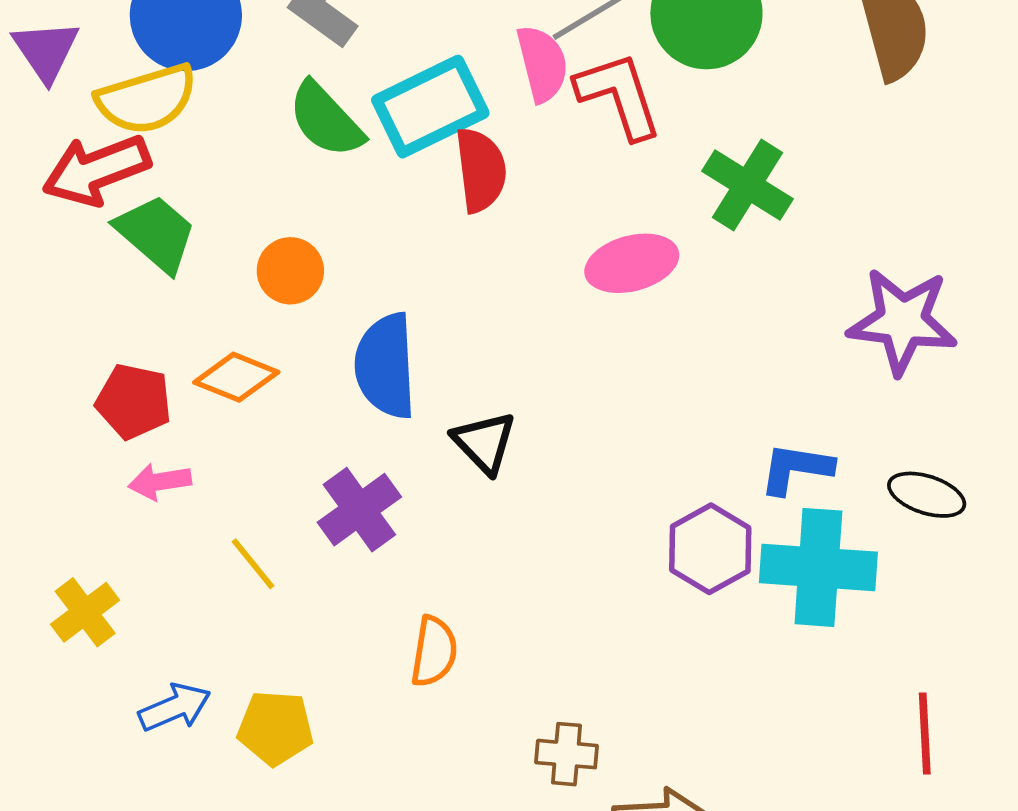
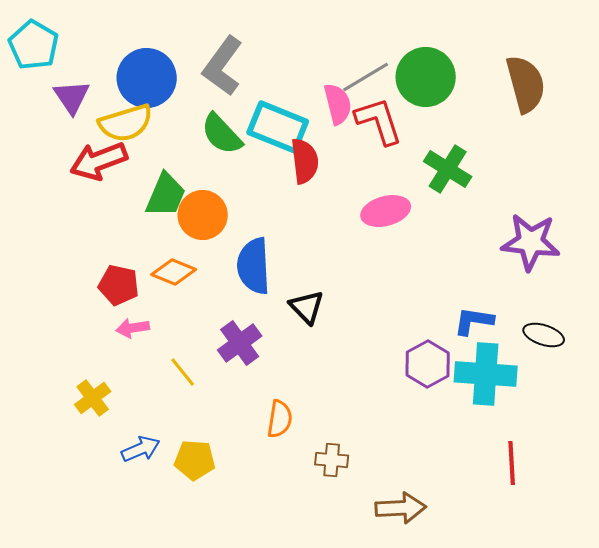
cyan rectangle: (430, 107) -> (278, 127), turned 48
green trapezoid: (156, 233) -> (166, 195), moved, turned 72
orange circle: (290, 271) -> (203, 215), size x1.4
red line: (925, 734) -> (512, 463), moved
brown cross: (567, 754) -> (332, 460), moved

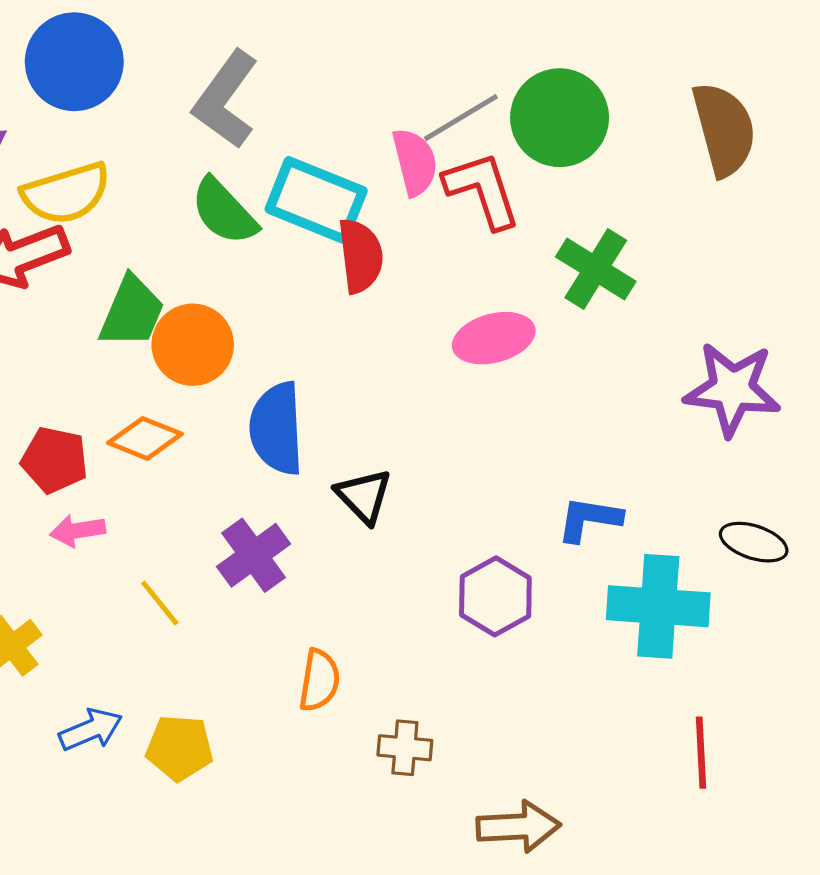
blue circle: (147, 78) -> (74, 62), moved
blue L-shape: (474, 321) -> (589, 519), moved
purple hexagon: (428, 364) -> (495, 596), moved

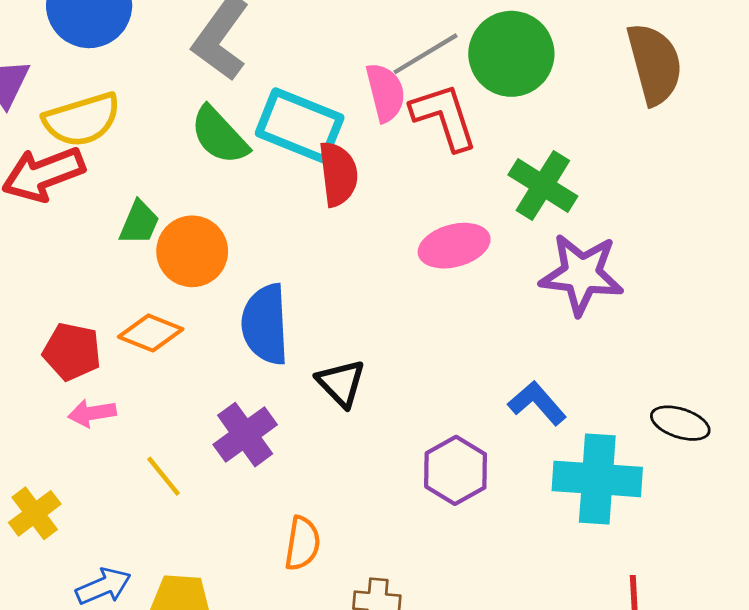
green trapezoid: (132, 312) -> (139, 223), size x0.7
purple star: (732, 389) -> (582, 274), moved
blue L-shape: (589, 519) -> (537, 403), turned 40

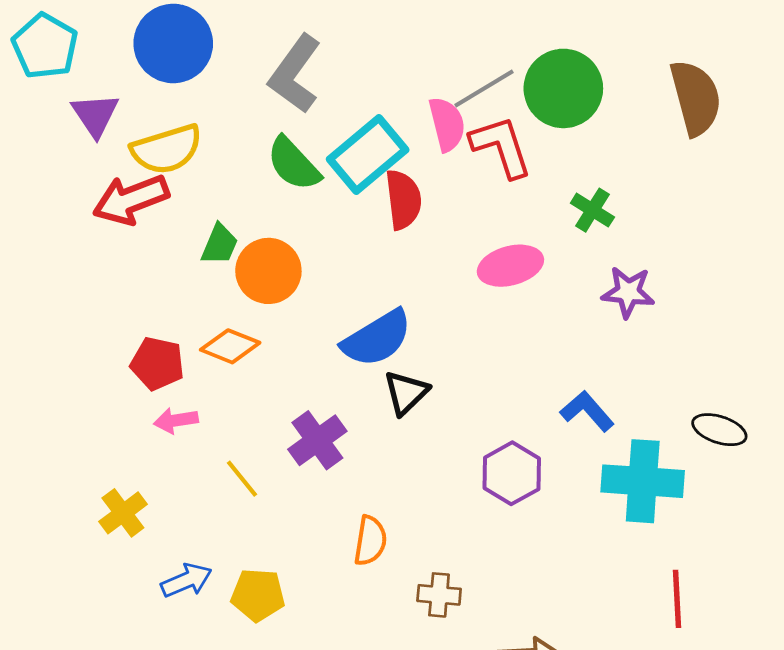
cyan rectangle: (300, 125) -> (368, 155), turned -62
green cross: (543, 185) -> (592, 210), size x0.7
purple star: (582, 274) -> (628, 292), size x0.7
blue semicircle: (265, 324) -> (377, 338), moved, turned -118
black triangle: (341, 383) -> (406, 393), turned 30

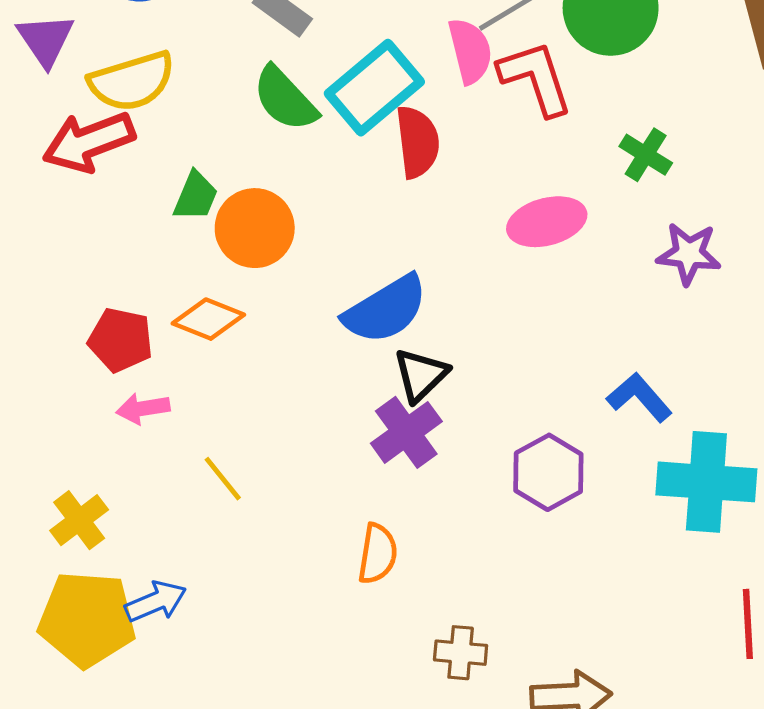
purple cross: (317, 440) -> (406, 432), moved
yellow pentagon: (258, 595) -> (87, 619), moved, size x1.5
brown cross: (439, 595) -> (461, 653), moved

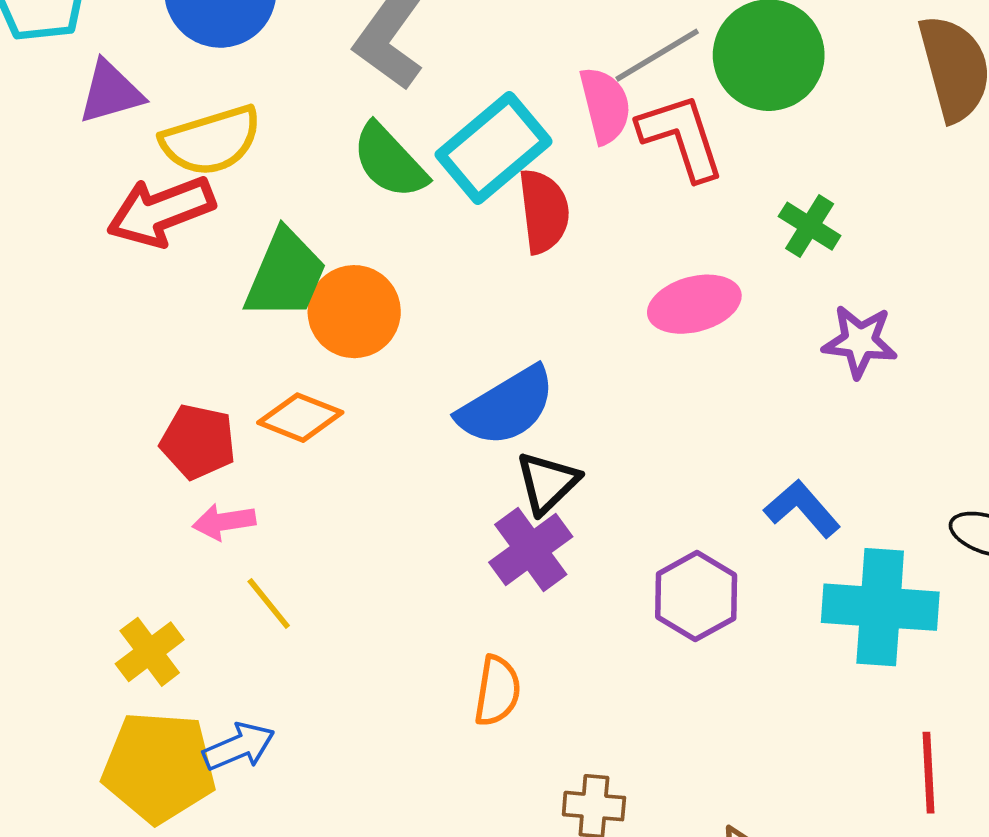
purple triangle: (46, 40) -> (111, 92), turned 48
green trapezoid: (196, 196) -> (285, 274), size x1.6
yellow line: (223, 479) -> (269, 603), moved

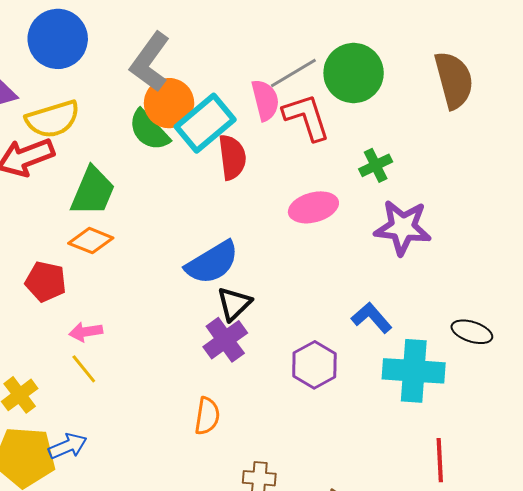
green cross: (810, 226) -> (376, 165), turned 32
orange circle: (354, 312) -> (169, 103), moved
purple star: (860, 341) -> (403, 227), size x1.4
orange diamond: (300, 418) -> (91, 241), moved
pink arrow: (224, 522) -> (86, 332), moved

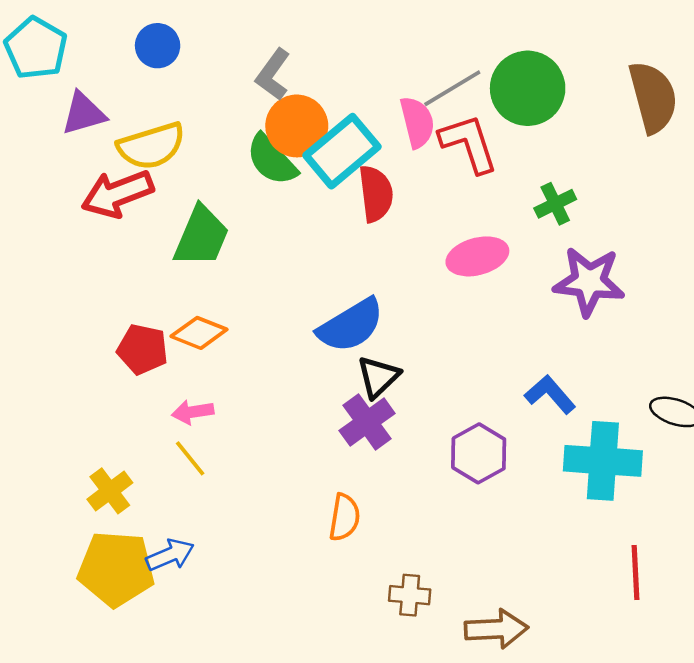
blue circle: (58, 39) -> (158, 46), size x0.6
gray L-shape: (150, 62) -> (273, 75), size x0.7
orange diamond: (91, 241) -> (199, 333), moved

